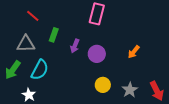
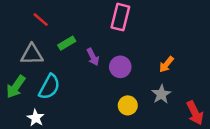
green rectangle: (54, 35) -> (67, 43), turned 40
purple arrow: (75, 46) -> (93, 57), turned -48
gray star: (130, 90) -> (161, 94), moved

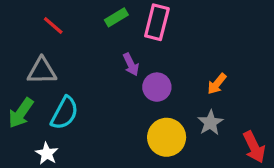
green rectangle: (67, 43) -> (116, 17), moved
purple arrow: (93, 57) -> (131, 64), moved
yellow circle: (128, 105) -> (167, 137), size x1.5

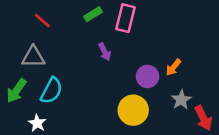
purple circle: (157, 87) -> (147, 76), moved
gray star: (210, 123) -> (181, 100), moved

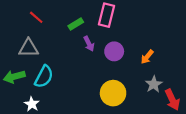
green rectangle: (93, 14) -> (76, 24), moved
purple circle: (147, 76) -> (114, 51), moved
green arrow: (16, 91) -> (14, 77), turned 40

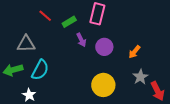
red line: (36, 17) -> (45, 16), moved

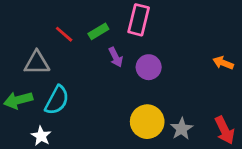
red line: (45, 16) -> (64, 34), moved
orange arrow: (134, 52) -> (223, 63), moved, turned 72
gray star: (140, 77) -> (182, 129), moved

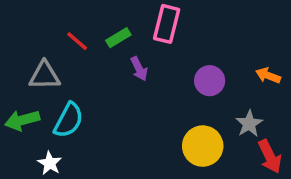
purple circle: (149, 67) -> (210, 81), moved
yellow circle: (147, 122) -> (203, 146), moved
gray star: (182, 129) -> (249, 124), moved

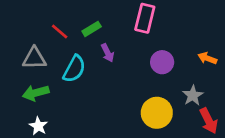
pink rectangle: (167, 24) -> (145, 18), moved
green arrow: (22, 120) -> (36, 93), moved
cyan semicircle: (69, 120) -> (74, 69), moved

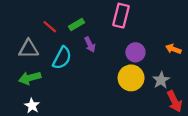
yellow circle: (157, 113) -> (131, 78), moved

